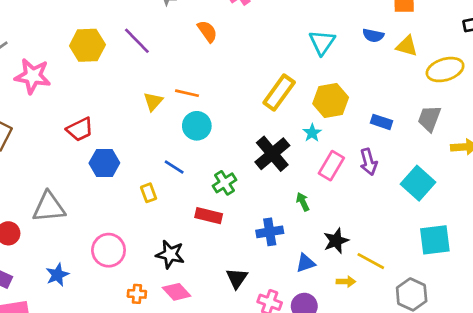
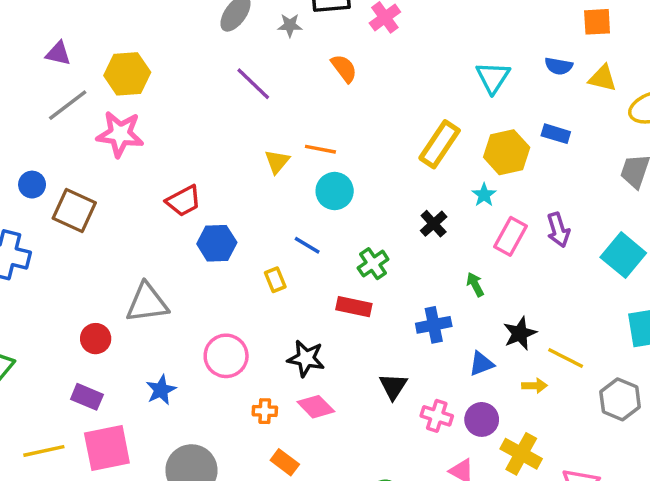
yellow hexagon: (87, 45) -> (127, 74), moved
blue rectangle: (381, 122) -> (556, 134), moved
black cross: (272, 154) -> (434, 224), size x0.6

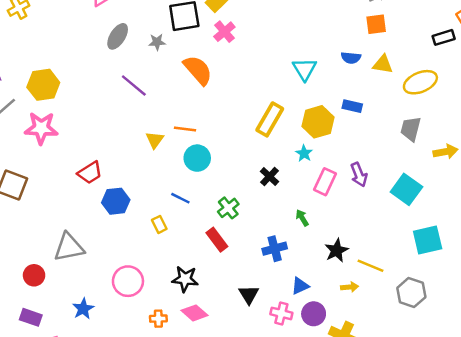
orange semicircle: (344, 68) -> (198, 70), size x1.5
red rectangle: (354, 307) -> (217, 240), turned 45
blue triangle: (481, 364) -> (300, 286), moved

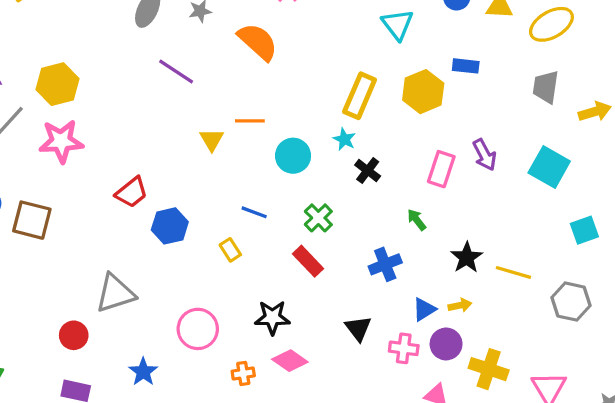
cyan star: (304, 153) -> (344, 139), moved
cyan circle: (197, 158) -> (293, 156), moved
cyan square: (428, 240) -> (584, 230), size x0.7
yellow arrow: (350, 287) -> (460, 305), moved

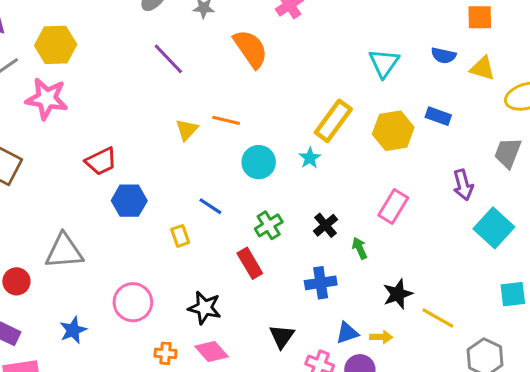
purple arrow: (485, 155) -> (463, 185), moved
black cross: (368, 171) -> (325, 225), moved

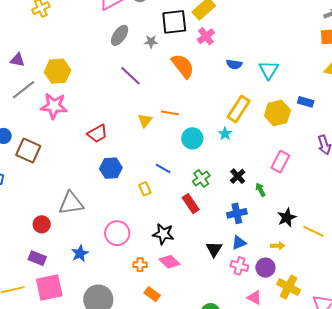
blue semicircle: (443, 55) -> (234, 64), moved
red trapezoid: (101, 161) -> (97, 134), moved
blue triangle: (347, 333) -> (239, 243), moved

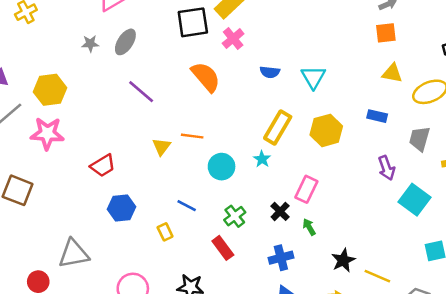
gray star: (151, 42) -> (90, 44), moved
blue rectangle: (306, 102) -> (377, 116), moved
pink rectangle: (280, 162) -> (306, 189), moved

